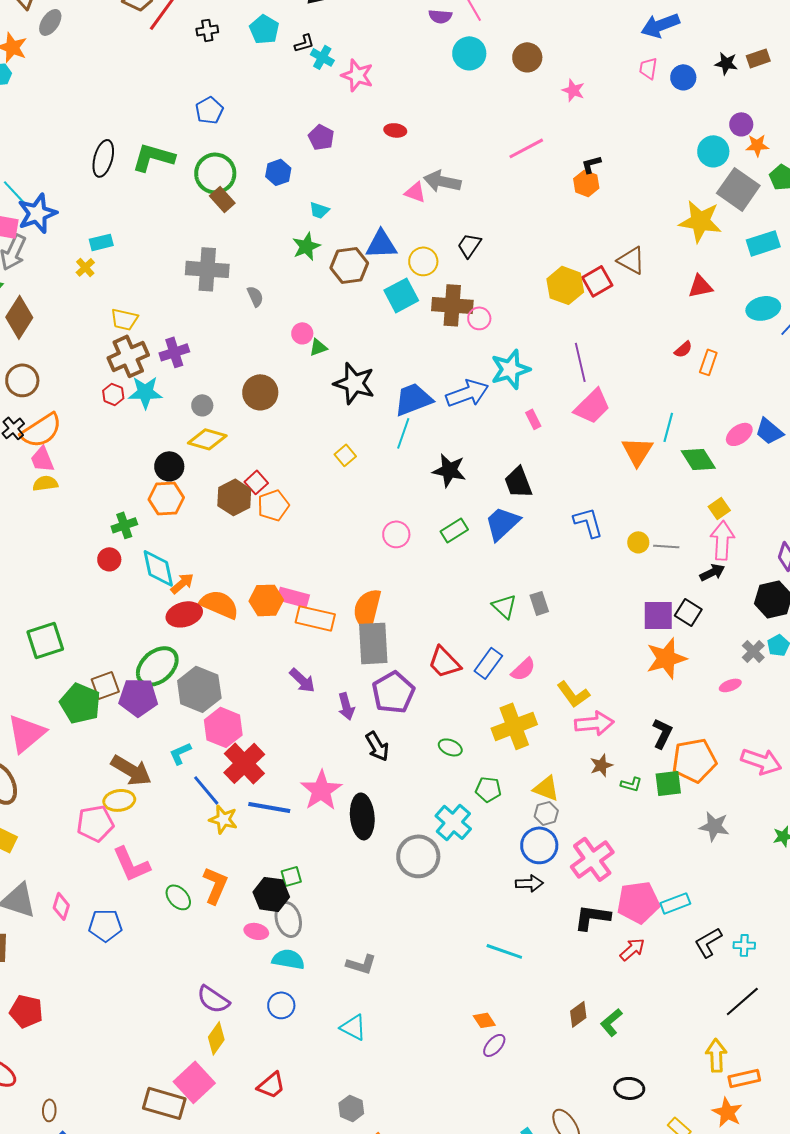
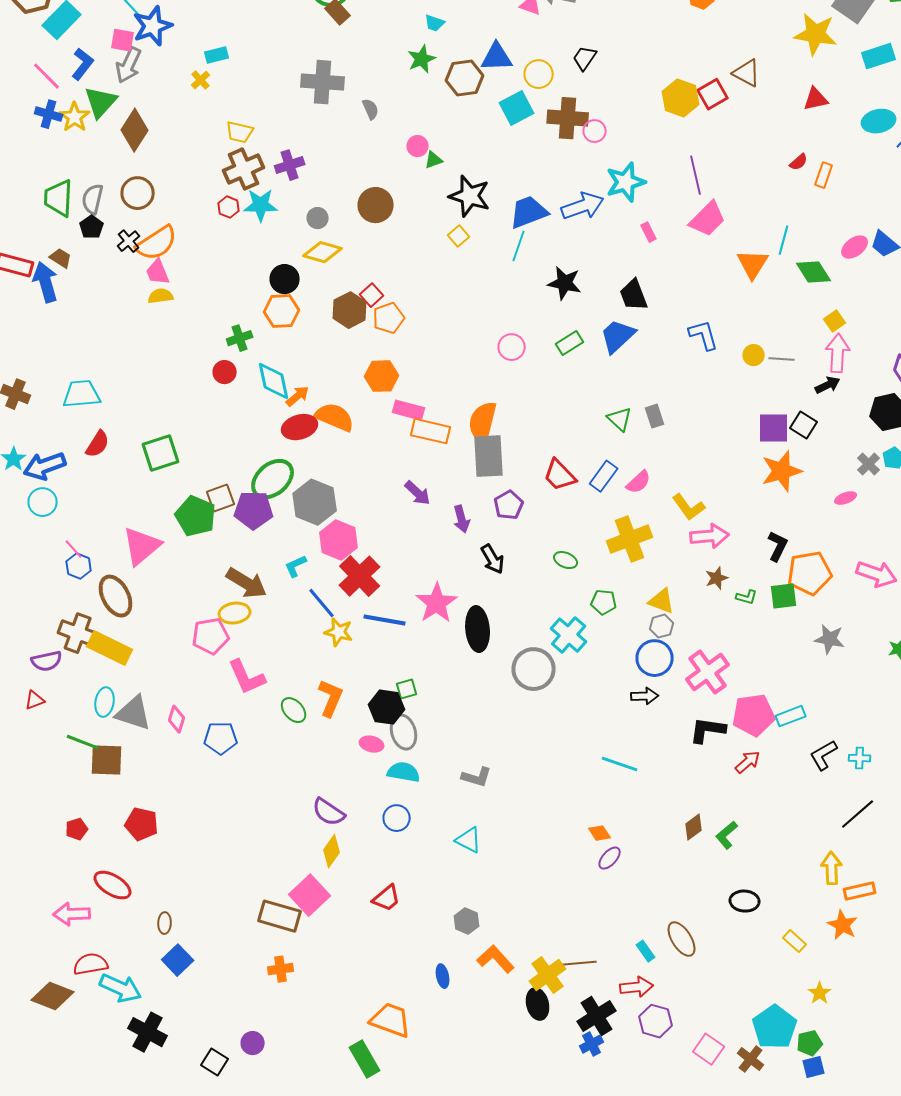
yellow square: (345, 455) -> (459, 236), moved
orange hexagon: (266, 600) -> (382, 376), moved
purple pentagon: (393, 692) -> (509, 505), size x0.7

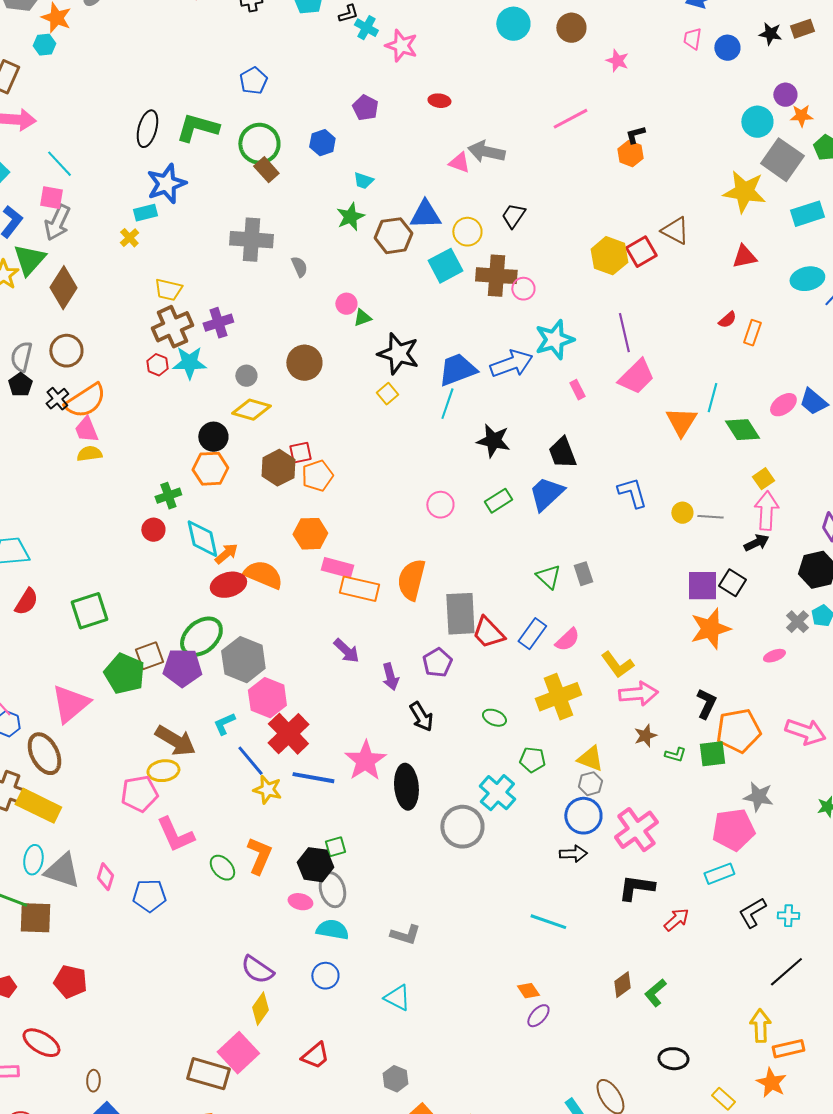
blue star: (153, 26) -> (166, 184), moved
red square: (372, 295) -> (300, 453), turned 30
gray rectangle: (489, 456) -> (460, 614), moved
pink pentagon: (754, 715) -> (733, 830), moved

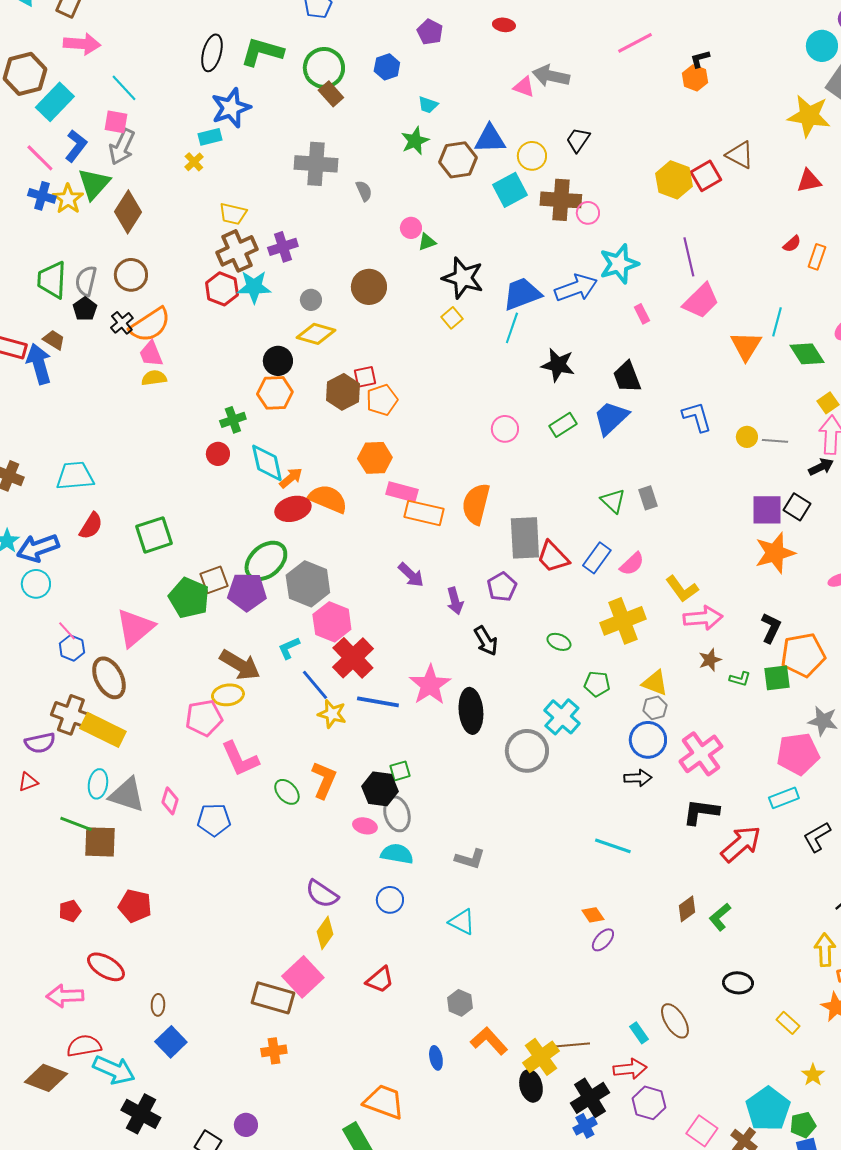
red hexagon: (157, 365) -> (222, 289), size x1.5
red arrow: (676, 920) -> (741, 844), size x1.6

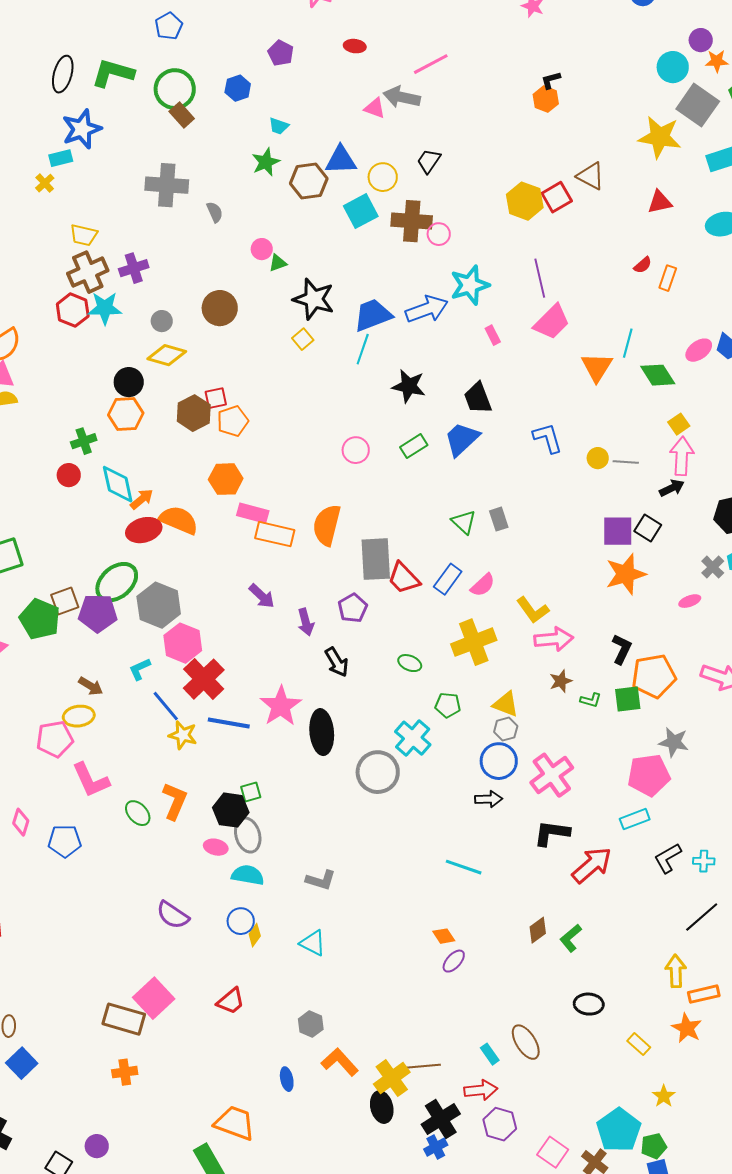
pink line: (635, 43) -> (431, 64), moved
brown arrow: (240, 665) -> (91, 686), size x0.6
yellow diamond: (325, 933) -> (255, 935), moved, size x0.7

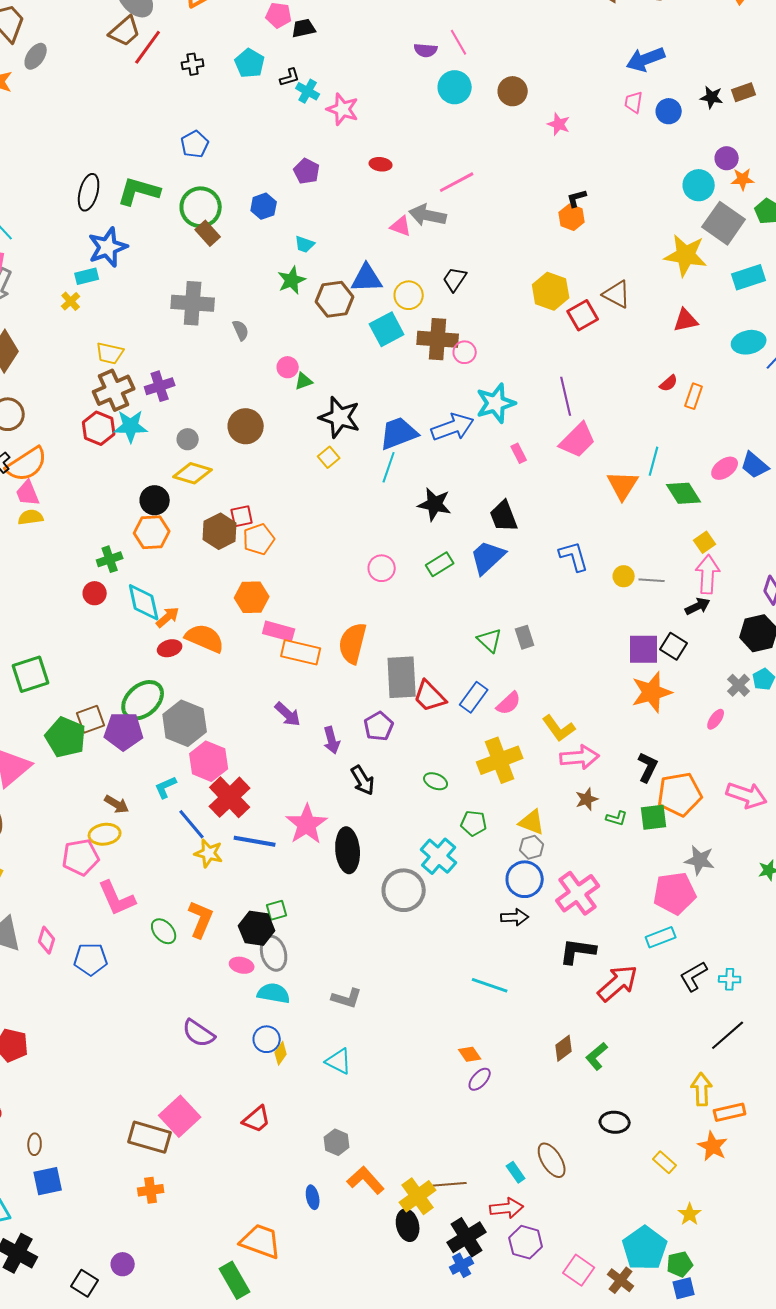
yellow hexagon: (525, 201) -> (551, 291), moved
red ellipse: (144, 530) -> (170, 648), size x0.7
pink ellipse: (690, 601) -> (716, 719), turned -35
blue square: (22, 1063) -> (48, 1181), turned 32

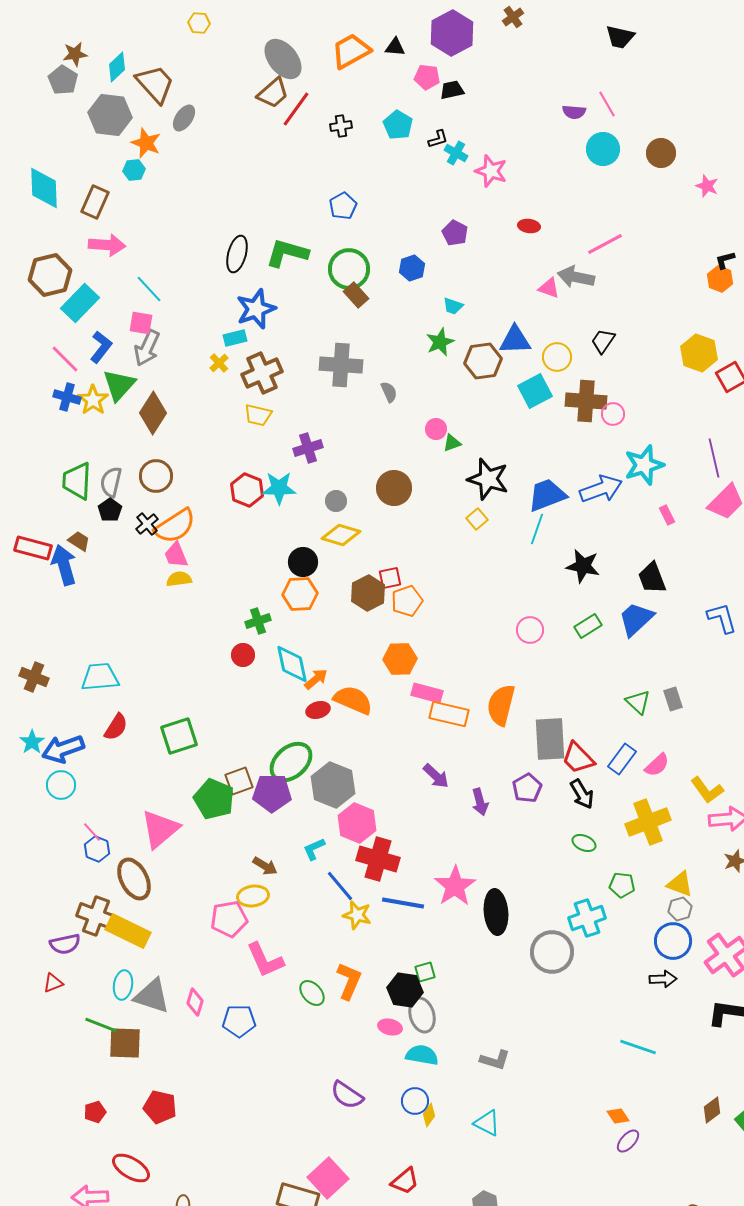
brown cross: (114, 390) -> (262, 373), moved
black arrow: (363, 780) -> (582, 794), moved
red cross: (230, 797) -> (378, 859), turned -30
cyan cross: (439, 856) -> (587, 918), turned 30

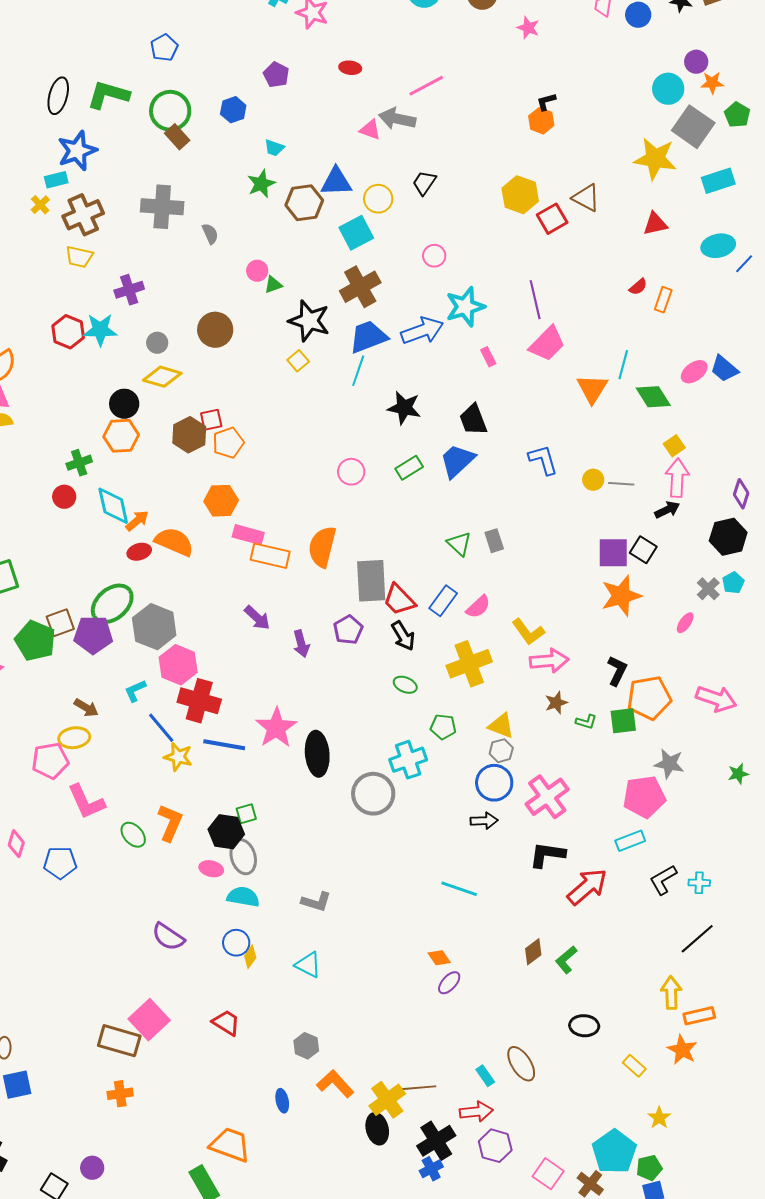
brown cross: (586, 401) -> (360, 287), moved, turned -33
red trapezoid: (405, 1181) -> (226, 1023), turned -108

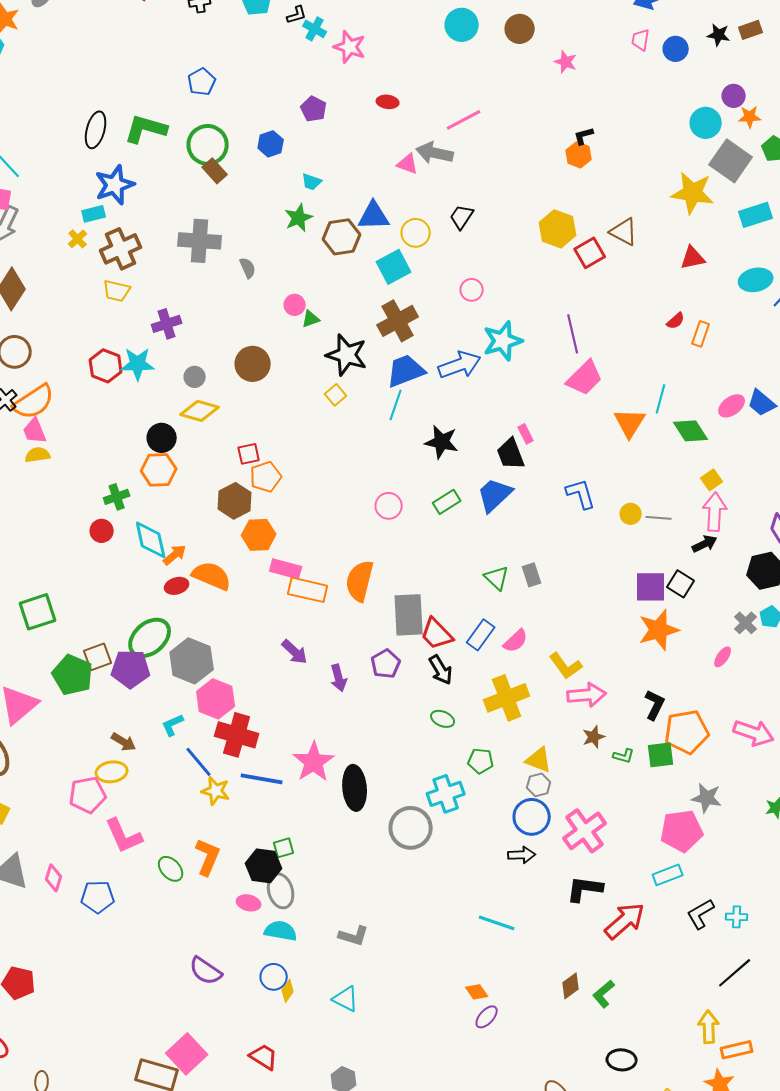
pink rectangle: (488, 357) -> (526, 434), moved
brown hexagon: (189, 435) -> (235, 501), moved

